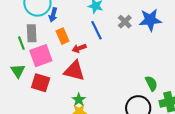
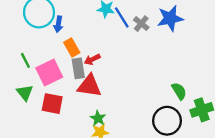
blue line: (96, 30) -> (122, 17), moved
gray rectangle: (32, 33) -> (78, 68), moved

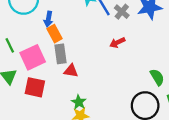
blue arrow: (58, 24) -> (48, 19), moved
red arrow: (92, 59) -> (117, 43), moved
red triangle: (89, 86) -> (71, 71), size x0.6

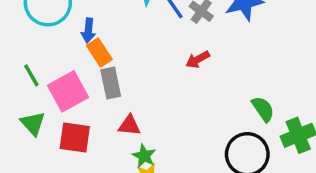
red triangle: (71, 71) -> (129, 125), moved

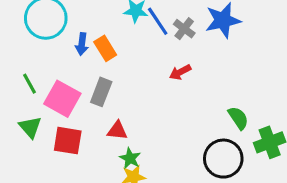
orange rectangle: (99, 52) -> (105, 48), moved
gray rectangle: (111, 83) -> (101, 92), turned 32
pink square: (68, 91) -> (62, 99), turned -33

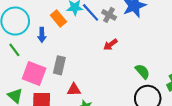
orange rectangle: (105, 48) -> (58, 19), moved
green line: (30, 84) -> (14, 50), moved
green semicircle: (238, 118) -> (142, 71), moved

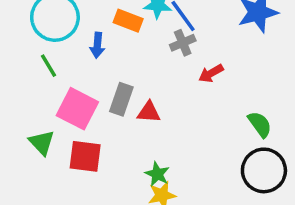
gray cross: (109, 15) -> (183, 43), moved, turned 32
orange rectangle: (58, 19) -> (128, 21), turned -35
red triangle: (74, 90) -> (149, 112), moved

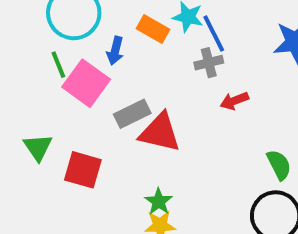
gray rectangle: (121, 99) -> (132, 114), turned 36
pink square: (77, 109) -> (86, 83), moved
red triangle: (149, 112) -> (160, 132), size x1.6

